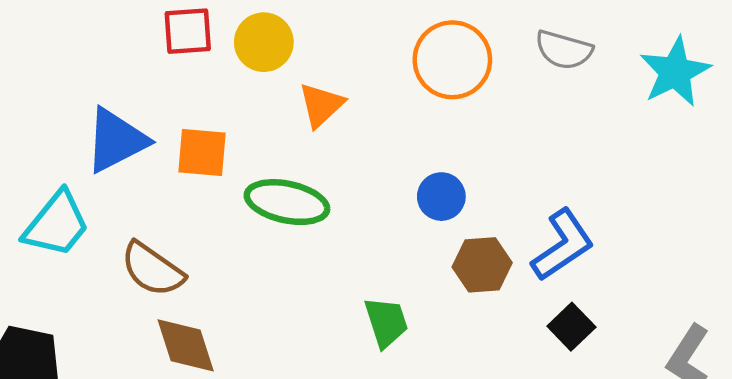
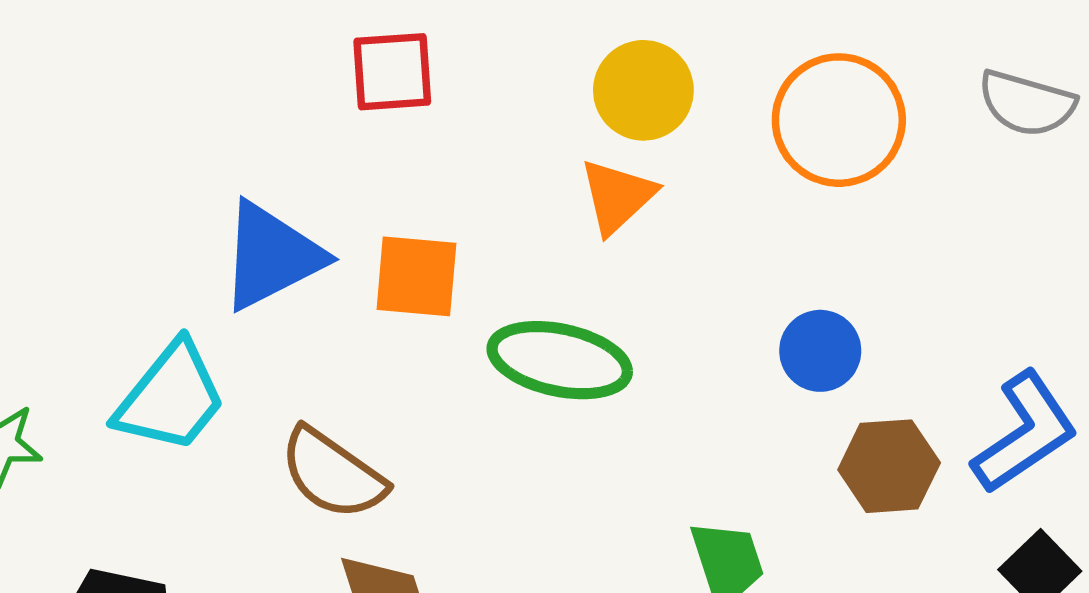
yellow circle: (264, 42) -> (643, 90), moved

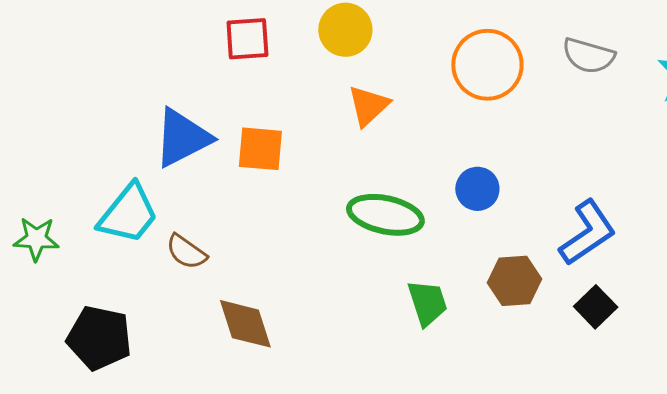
yellow circle: (643, 90) -> (345, 30), moved
green ellipse: (560, 360) -> (385, 215), moved
brown hexagon: (889, 466) -> (514, 281), moved
brown semicircle: (333, 474) -> (186, 252), moved, size x0.7

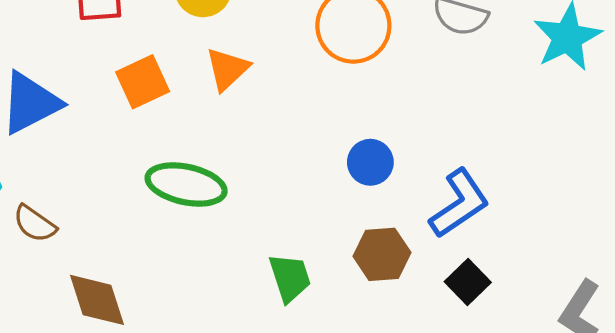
orange square: (260, 149) -> (143, 82), moved, turned -30
blue circle: (477, 189) -> (370, 162), moved
green ellipse: (385, 215) -> (186, 184), moved

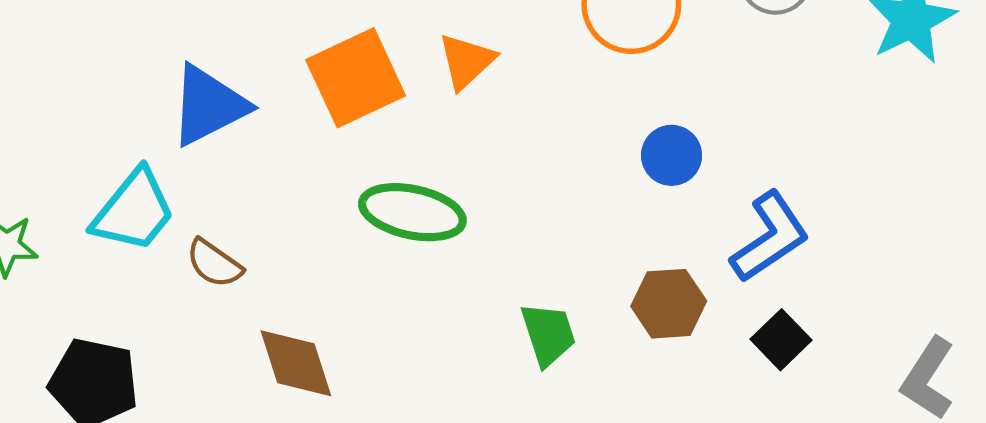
orange square: (143, 82) -> (356, 78), size x1.4
blue circle: (370, 162) -> (672, 155), moved

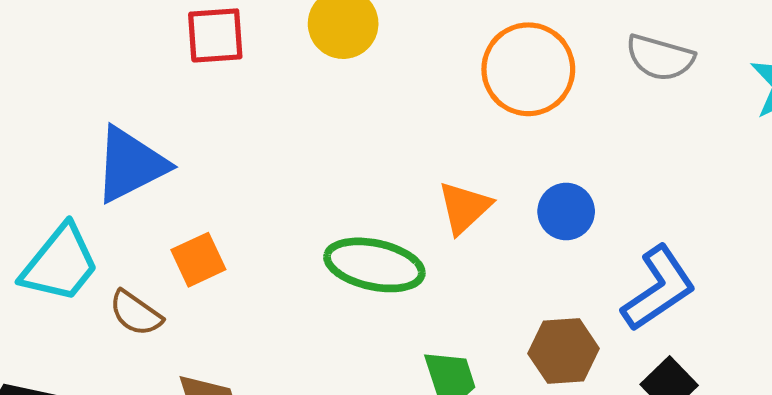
orange triangle: (466, 61) -> (464, 208), moved
orange square: (356, 78) -> (198, 260), moved, size x0.6
green ellipse: (412, 212) -> (374, 265), moved

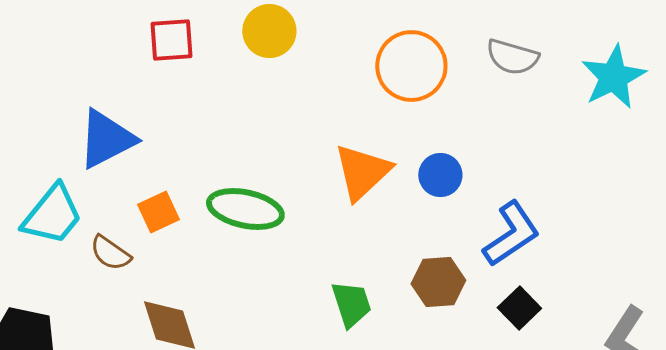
orange triangle: (464, 208) -> (362, 172), size x1.4
green ellipse: (374, 265) -> (245, 209), moved

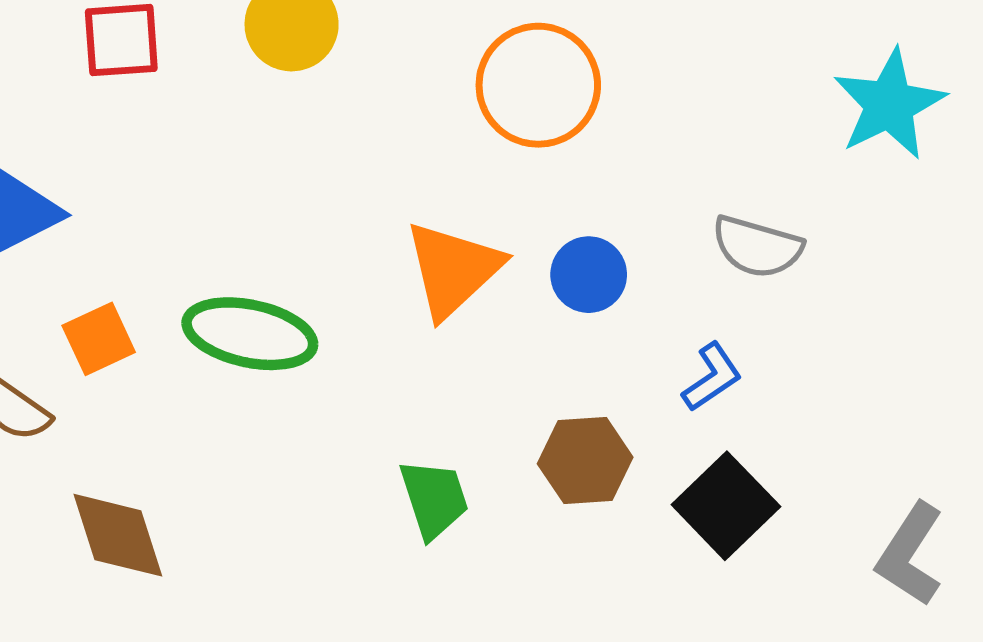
gray semicircle: (512, 57) -> (757, 247), moved
blue L-shape: (511, 234) -> (712, 377), size x0.6
black square: (519, 308) -> (726, 506), size x1.4

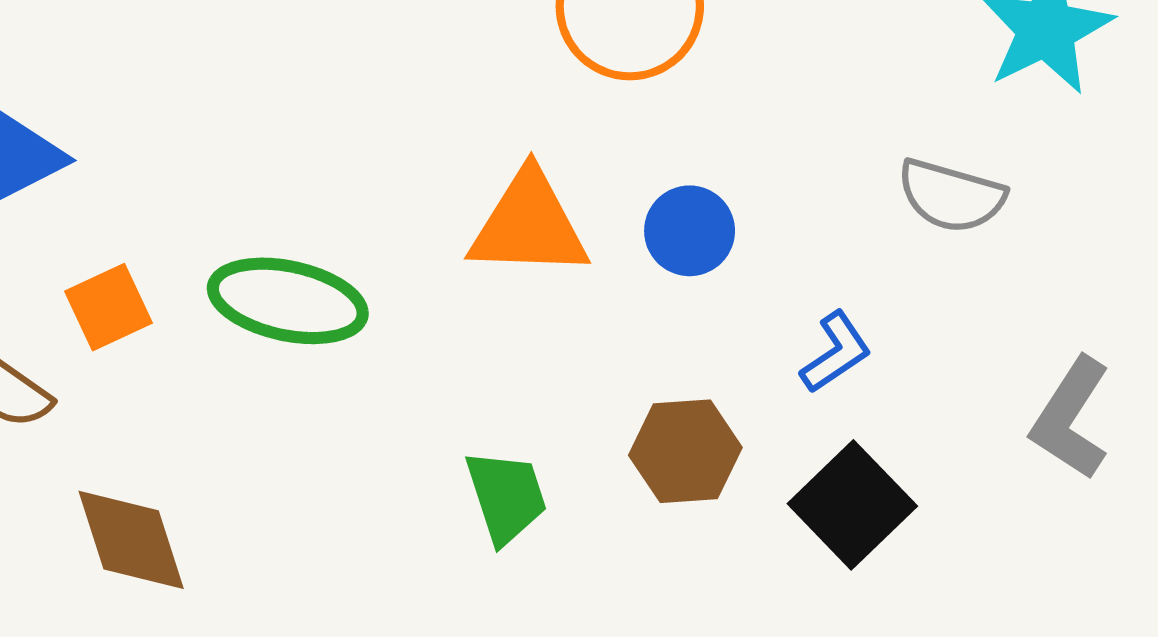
gray semicircle: (757, 247) -> (951, 196), moved
orange triangle: (453, 269) -> (529, 225), turned 45
gray L-shape: (910, 554) -> (1071, 418), moved

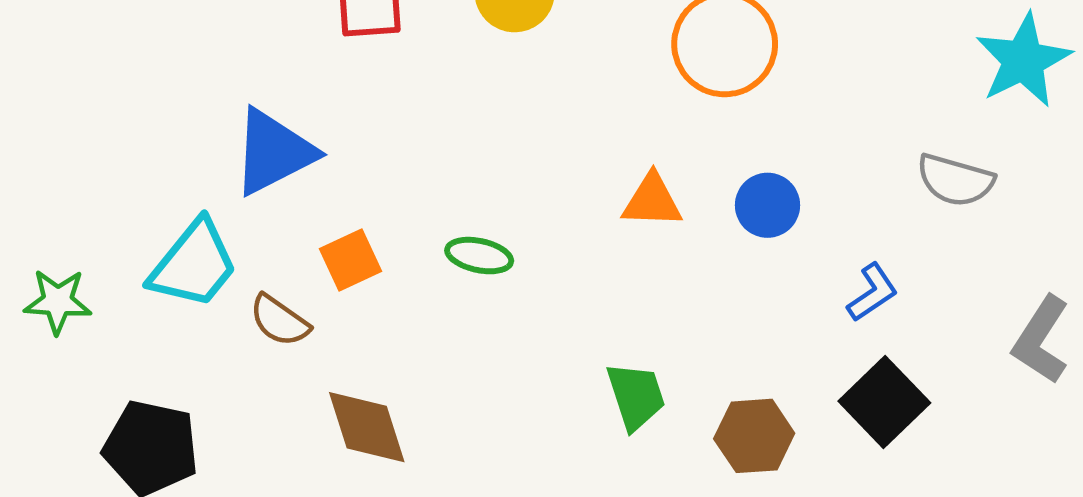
orange triangle: (529, 225) -> (652, 201), size x0.7
green ellipse: (288, 301) -> (479, 256), size x0.6
brown hexagon: (685, 451) -> (754, 436), moved

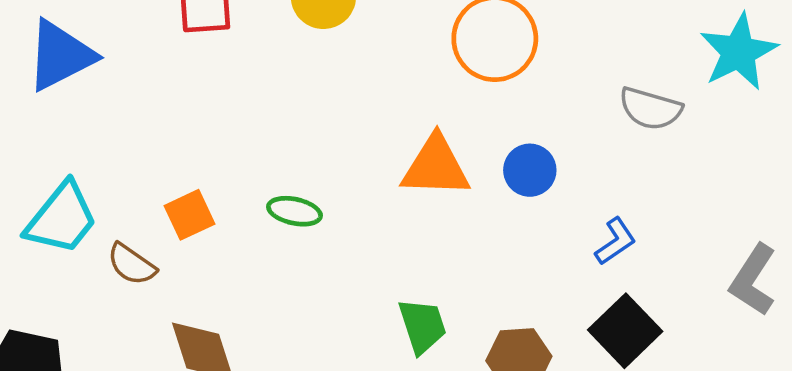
blue triangle: (274, 152) -> (60, 56), moved
gray semicircle: (955, 180) -> (650, 109), moved
orange triangle: (652, 201) -> (436, 167), size x1.4

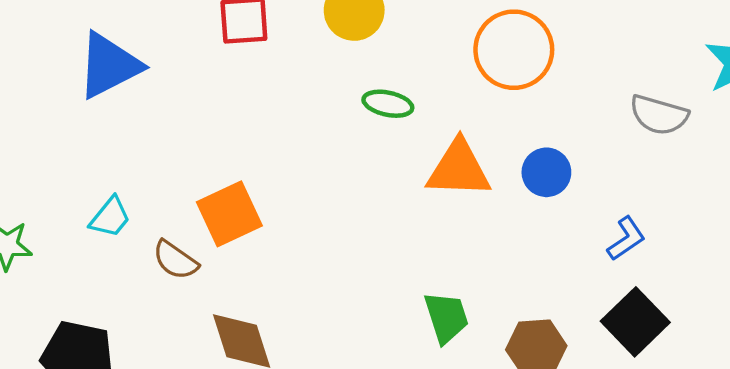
green ellipse: (294, 211) -> (388, 104), moved
orange square: (189, 215) -> (229, 214), size x1.4
cyan trapezoid: (62, 218) -> (110, 217), size x0.6

